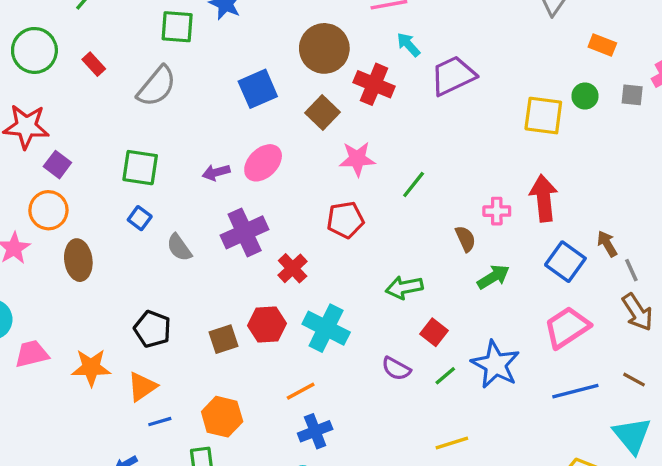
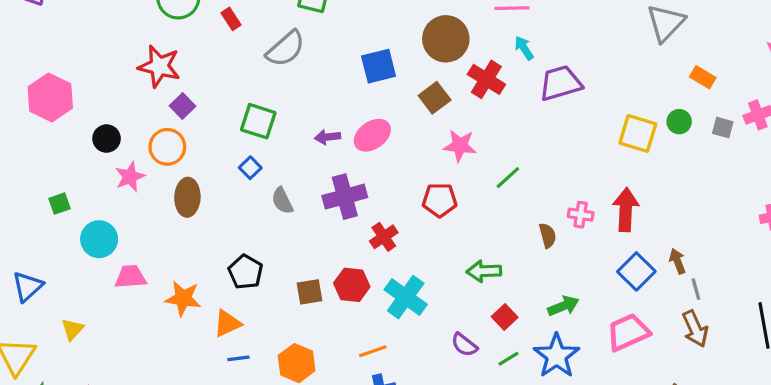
green arrow: (493, 277) -> (563, 306), moved

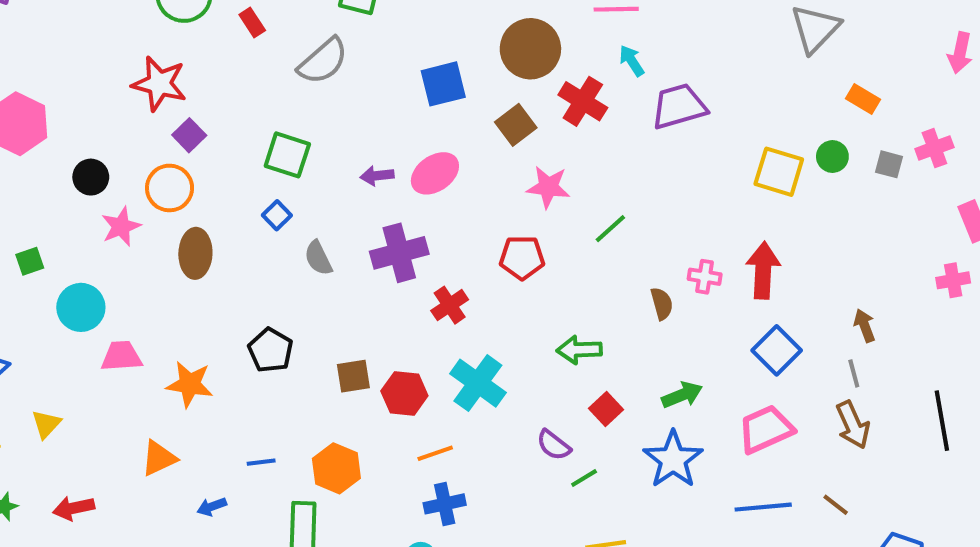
brown arrow: (677, 261) -> (865, 326), moved
red hexagon: (352, 285) -> (404, 393), moved
orange triangle: (227, 323) -> (159, 458), moved
green line: (508, 359) -> (584, 478), moved

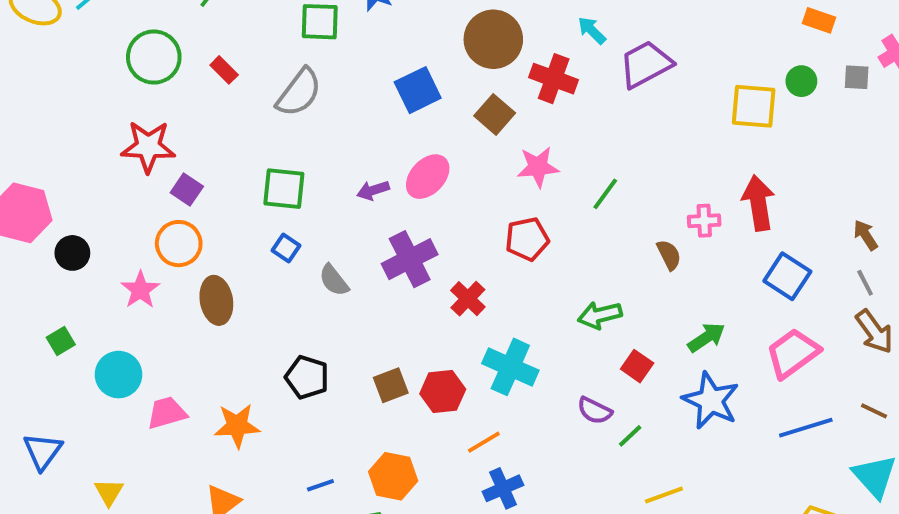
black circle: (91, 177) -> (72, 253), moved

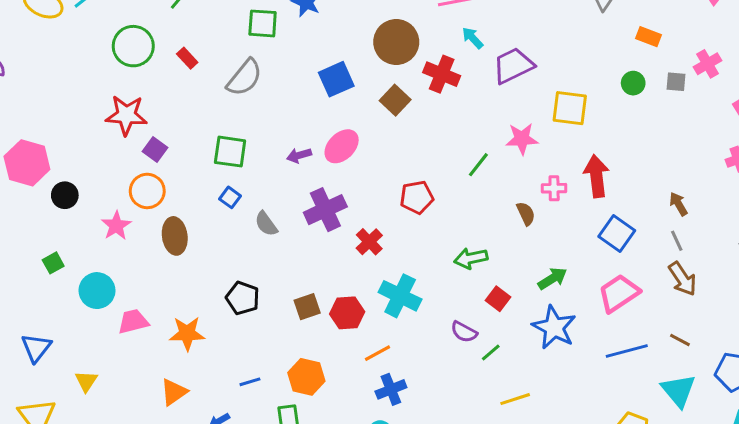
yellow square: (754, 106) -> (570, 108), moved
pink star: (538, 167) -> (522, 139), moved

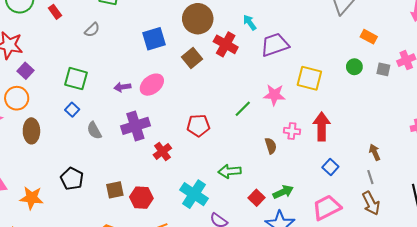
gray semicircle: (244, 78) -> (92, 30), size x0.6
blue square: (617, 234) -> (330, 167), size x0.7
cyan cross: (400, 296) -> (194, 194), moved
red square: (498, 299) -> (256, 198), moved

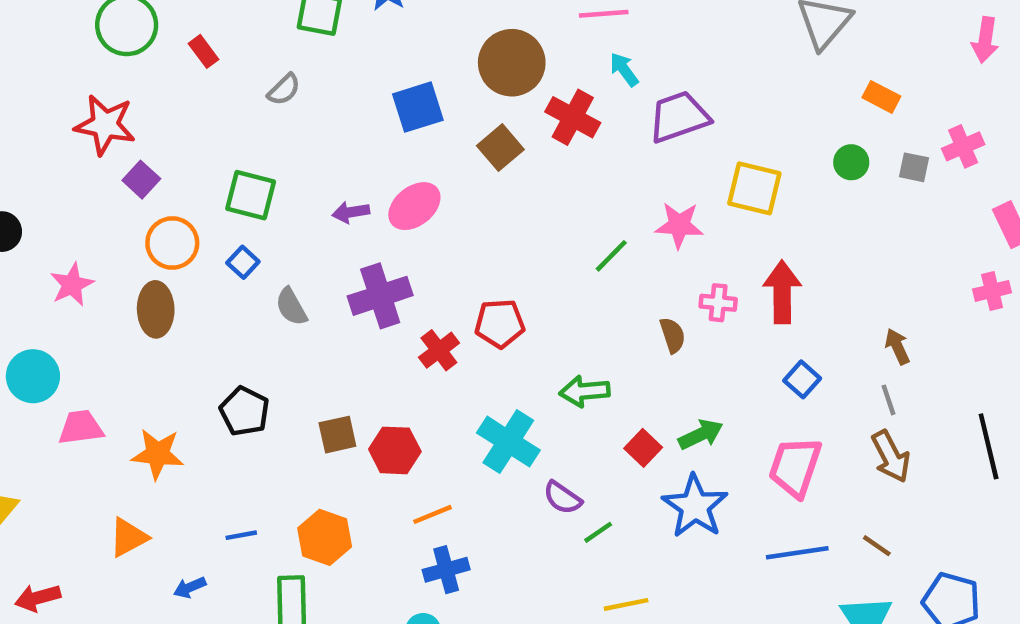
orange circle: (17, 98) -> (172, 243), moved
red pentagon: (198, 125) -> (500, 324), moved
pink trapezoid: (327, 207) -> (795, 467), turned -44

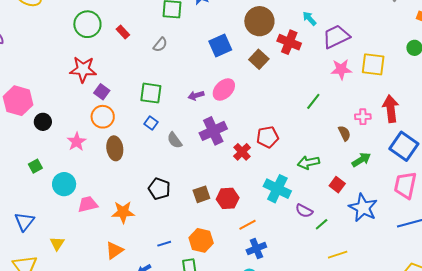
pink star: (679, 225) -> (341, 69), moved
orange circle: (172, 243) -> (103, 117), moved
blue square: (802, 379) -> (404, 146), size x1.8
green arrow: (701, 434) -> (361, 160), moved

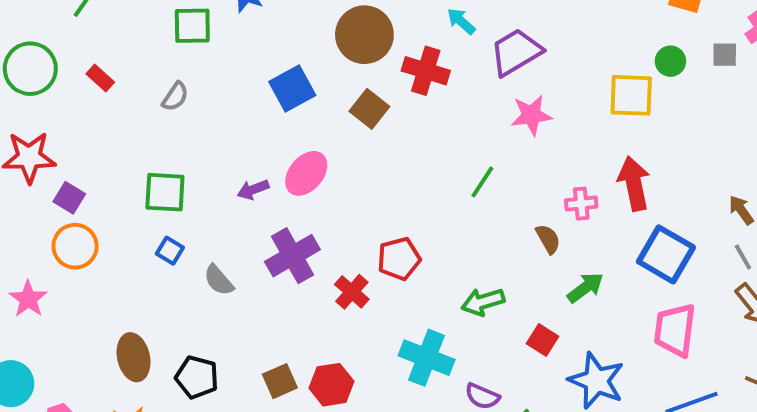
yellow square: (373, 64) -> (631, 95), moved
brown ellipse: (115, 148) -> (134, 357), moved

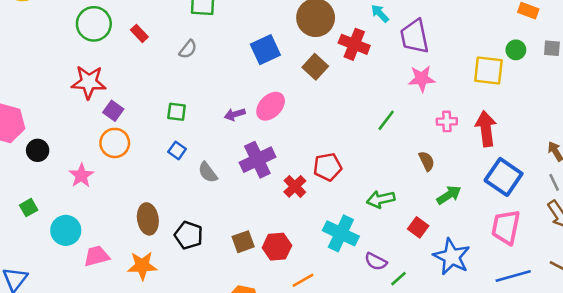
purple trapezoid: (516, 52) -> (415, 36), turned -75
green square: (165, 192) -> (177, 112), size x0.7
pink cross: (581, 204) -> (447, 121), moved

